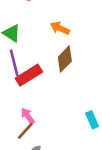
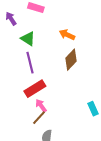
red rectangle: (29, 75) -> (35, 89), moved

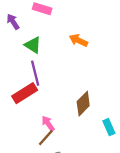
brown diamond: (71, 60) -> (83, 104), moved
red rectangle: (35, 89) -> (25, 93), moved

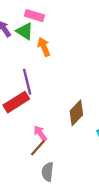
orange arrow: (78, 40) -> (44, 47), moved, turned 42
green triangle: (33, 45) -> (25, 31), moved

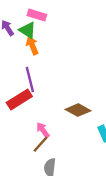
orange arrow: (44, 47) -> (32, 46), moved
brown diamond: (76, 113) -> (78, 110), turned 75

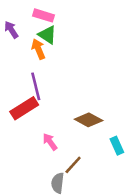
green triangle: (28, 30) -> (47, 35), moved
brown line: (40, 144) -> (73, 165), moved

